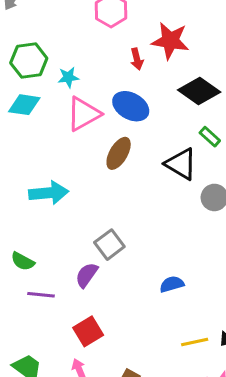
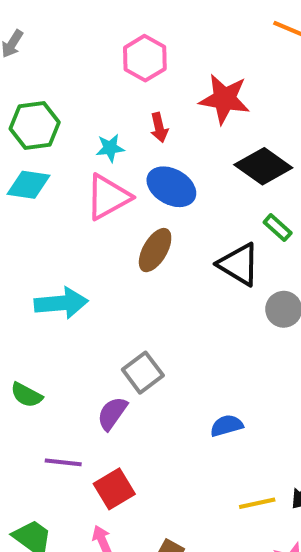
red arrow: (137, 59) -> (159, 128), moved
cyan star: (68, 77) -> (110, 148), moved
purple line: (41, 295) -> (63, 462), moved

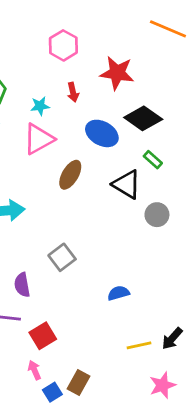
blue ellipse: (171, 187) -> (102, 133), moved
purple semicircle: (112, 413) -> (22, 285), moved, turned -45

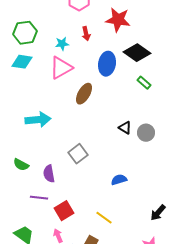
blue ellipse: (102, 133) -> (107, 64), turned 70
black triangle: (127, 184) -> (125, 128), moved, size x0.6
gray circle: (157, 215) -> (146, 133), moved
yellow line: (139, 345) -> (104, 218), moved, turned 48

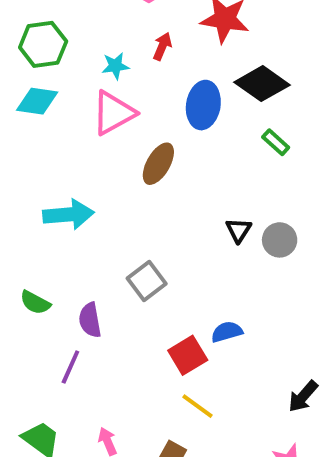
red arrow: (86, 34) -> (162, 46), turned -144
black triangle: (125, 128) -> (239, 230), turned 32
purple line: (39, 198) -> (70, 367), turned -72
red square: (64, 211) -> (188, 355), moved

